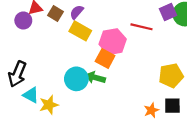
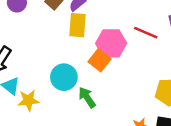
yellow rectangle: (80, 31) -> (78, 25), turned 55
green arrow: (95, 78) -> (87, 97), moved, turned 30

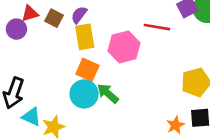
orange square: (100, 60) -> (87, 70), moved
green arrow: (87, 97) -> (108, 93), moved

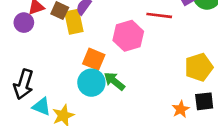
yellow rectangle: (85, 37) -> (74, 22), moved

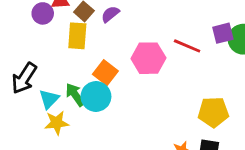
yellow rectangle: (74, 22) -> (77, 36), moved
green arrow: (114, 81) -> (75, 95), moved
cyan triangle: (42, 107) -> (49, 99), moved, turned 36

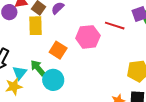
cyan circle: (96, 97) -> (53, 80), moved
yellow star: (57, 123) -> (14, 86), moved

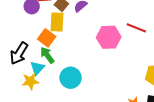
orange square: (58, 50) -> (47, 38), moved
green arrow: (38, 68) -> (47, 55), moved

